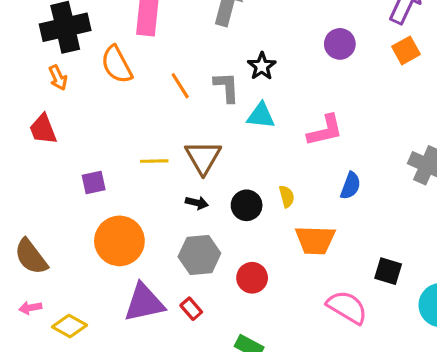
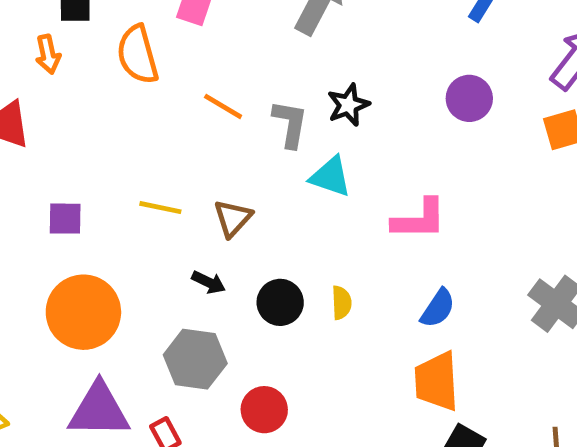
orange line: (180, 86) -> (223, 106), turned -40
brown triangle: (203, 157) -> (233, 218), size x0.7
orange trapezoid: (315, 240) -> (437, 381), moved, turned 72

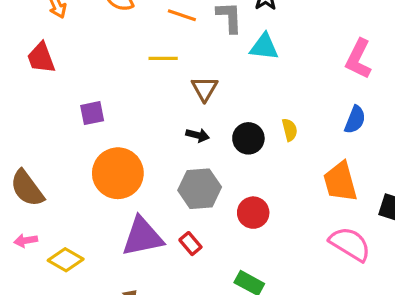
yellow line: (160, 208) -> (163, 58), moved
pink L-shape: (419, 219) -> (359, 59), moved, turned 129
orange trapezoid: (437, 381) -> (340, 182), moved

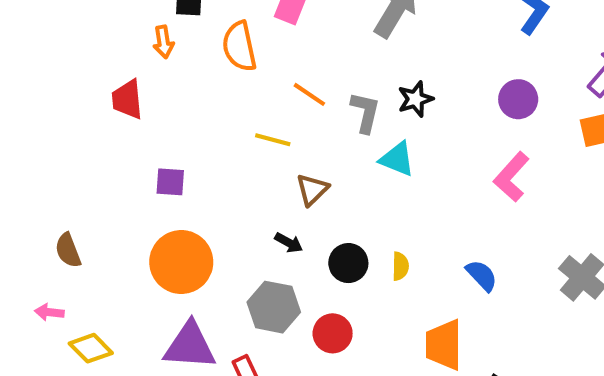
pink L-shape: (359, 59) -> (511, 177), moved
blue semicircle: (355, 120) -> (482, 275), turned -80
brown semicircle: (27, 188) -> (68, 250), size x0.7
red circle: (253, 213) -> (333, 333), moved

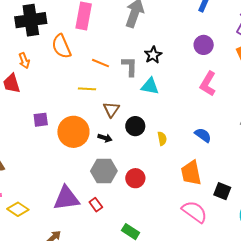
orange arrow: (163, 42) -> (24, 61), moved
orange circle: (181, 262) -> (73, 132), moved
black circle: (348, 263) -> (135, 126), moved

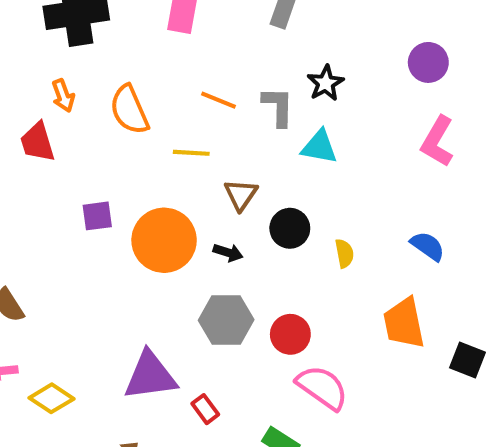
orange semicircle: (61, 46) -> (129, 110), moved
red rectangle: (96, 205) -> (205, 409), moved
pink semicircle: (194, 212) -> (322, 387), moved

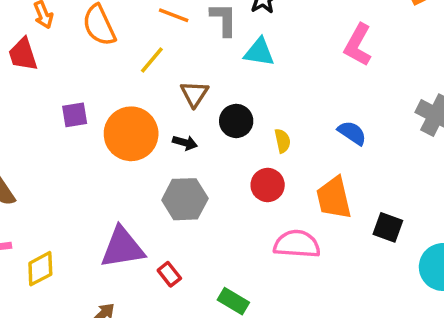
yellow line: (191, 153) -> (152, 60), turned -52
red circle: (290, 334) -> (268, 185), moved
pink semicircle: (322, 387) -> (297, 244), moved, turned -30
yellow diamond: (52, 398) -> (40, 269), turned -60

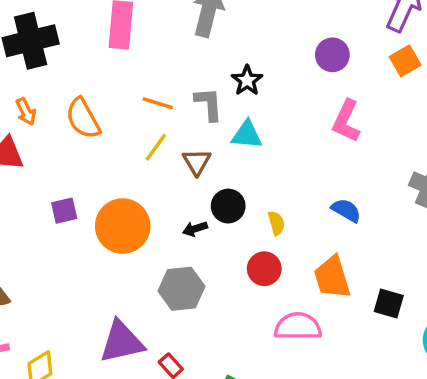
yellow line: (152, 60) -> (156, 147), moved
brown triangle: (194, 94) -> (197, 162), moved
black arrow: (185, 143) -> (195, 229), moved, turned 150

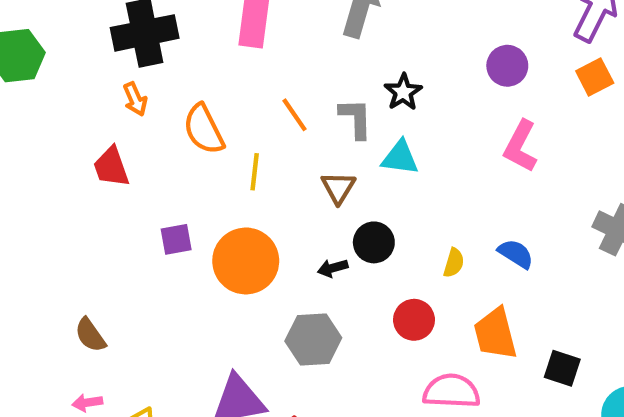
orange line: (158, 103) -> (294, 115), turned 36
orange arrow: (26, 112) -> (135, 99), moved
yellow line: (156, 147) -> (255, 172), moved, turned -32
yellow semicircle: (276, 223) -> (454, 263), moved, turned 30

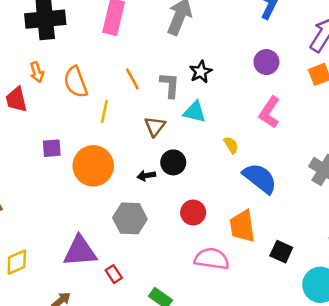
orange arrow: (135, 99) -> (37, 72), moved
blue semicircle: (516, 254) -> (260, 178), size x1.6
yellow semicircle: (454, 263) -> (231, 145), moved, turned -54

